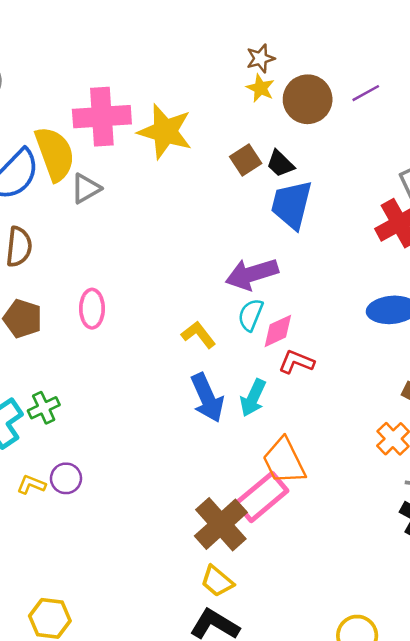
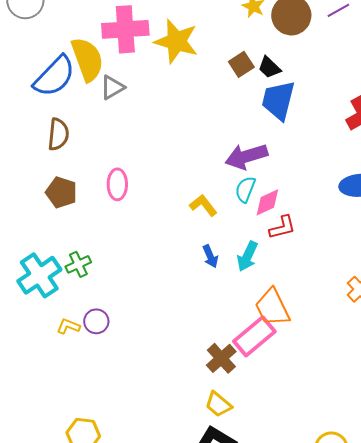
red L-shape: (296, 362) -> (282, 227), turned 144
blue arrow: (207, 398) -> (210, 256), size x0.6
brown cross: (221, 524) -> (221, 358), size x0.7

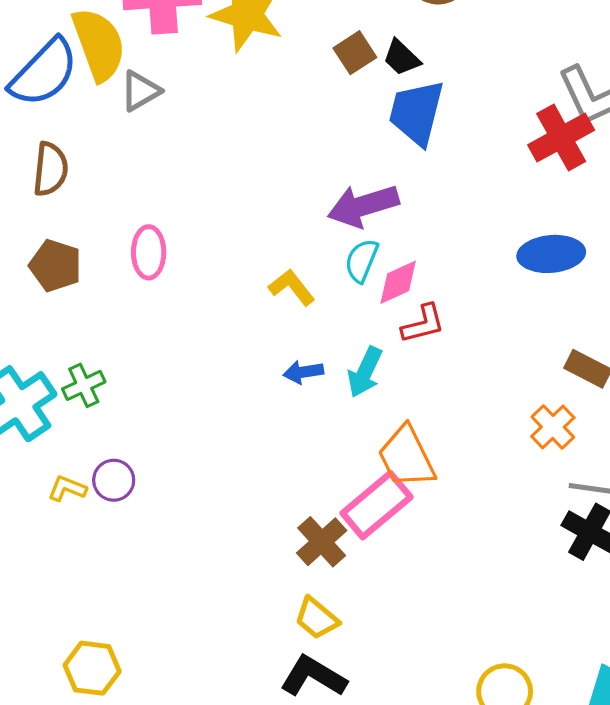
blue arrow: (210, 256) -> (303, 372), turned 105

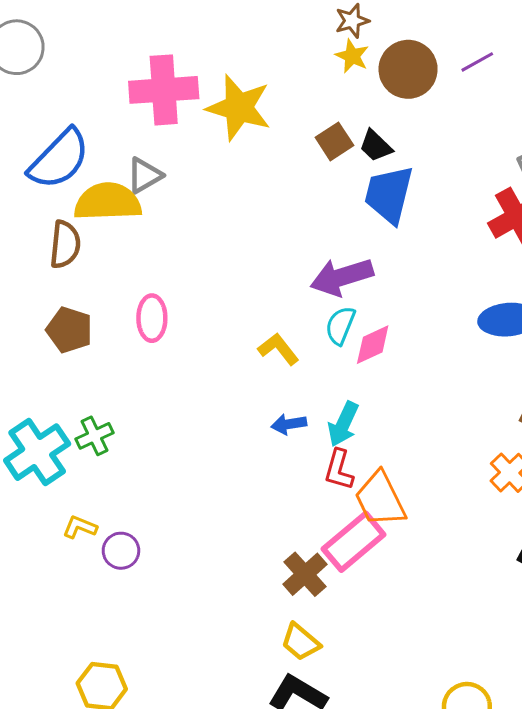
yellow semicircle: (99, 44) -> (108, 202), moved, turned -72
red L-shape: (423, 324) -> (339, 470), moved, turned 120
purple circle: (114, 480) -> (121, 551), moved

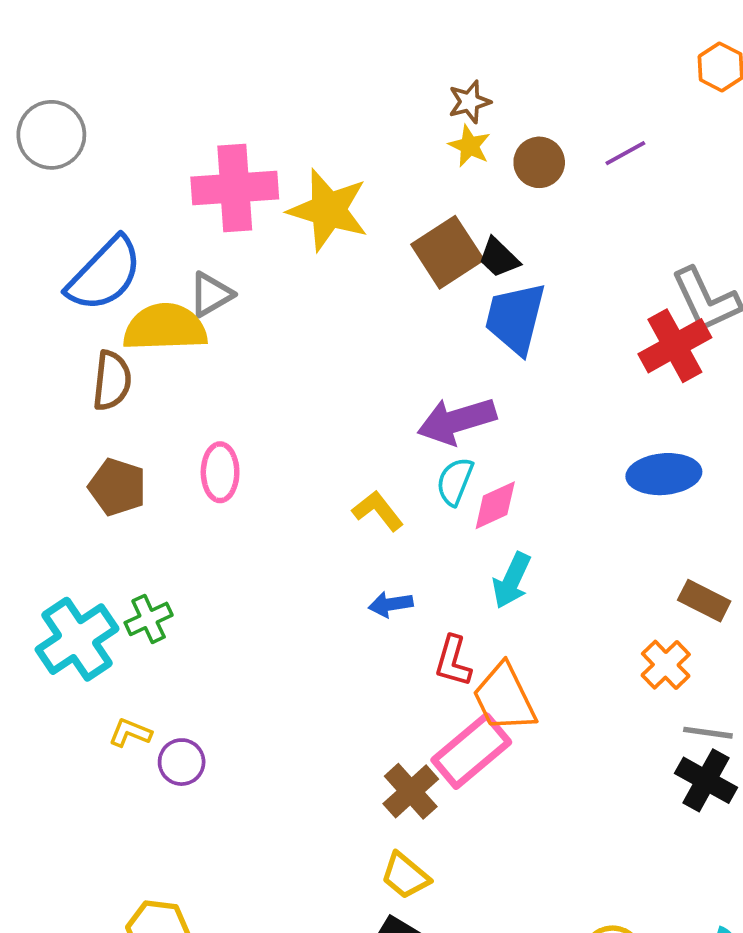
brown circle: (408, 69) -> (539, 162), size x0.7
brown square: (334, 141) -> (447, 252), size x1.5
cyan arrow: (343, 424) -> (512, 580), moved

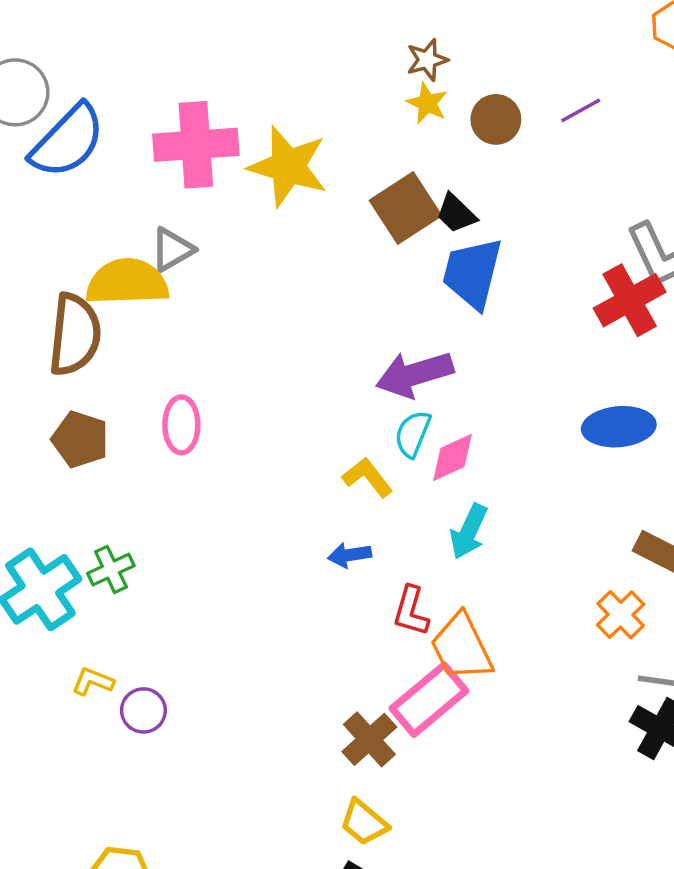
blue semicircle: (105, 274) -> (68, 141), moved
brown semicircle: (112, 381) -> (75, 335), size x1.4
yellow L-shape: (378, 511) -> (368, 477), moved

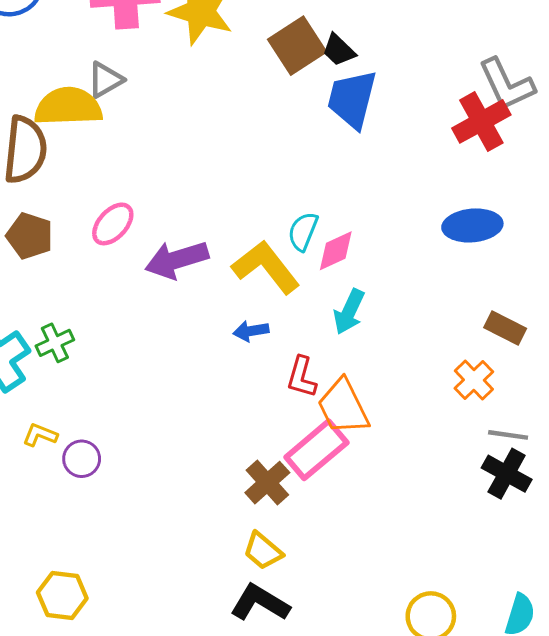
purple arrow: (415, 374) -> (177, 260), moved
pink ellipse: (181, 425) -> (113, 224), turned 42
yellow L-shape: (368, 477) -> (266, 267), size x1.6

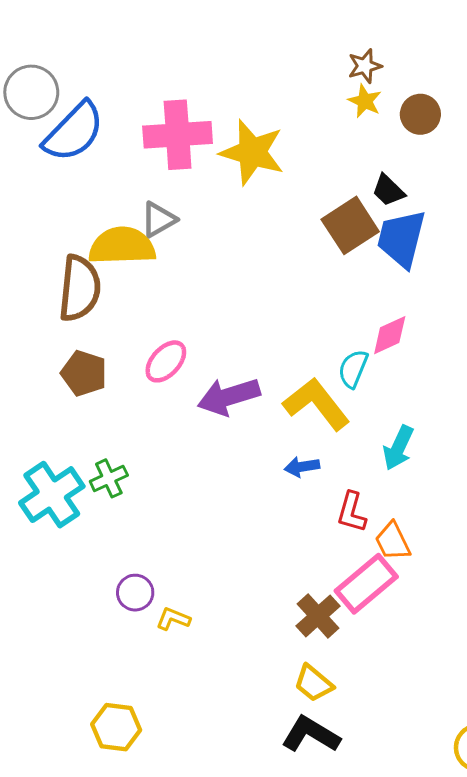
brown square: (297, 46) -> (350, 225), moved
pink diamond: (336, 251) -> (390, 335), moved
orange trapezoid: (343, 407) -> (393, 541), size x0.7
yellow L-shape: (40, 435) -> (173, 619), moved

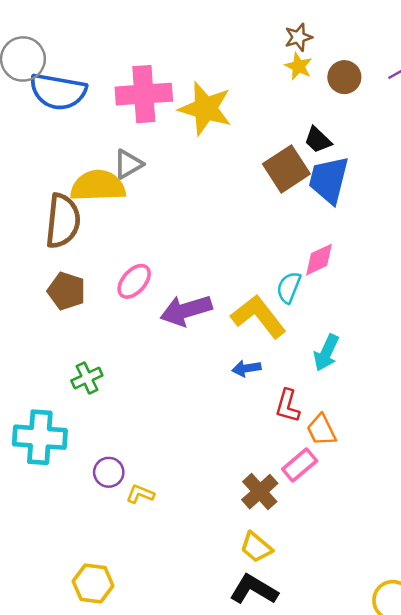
blue semicircle: (74, 132) -> (58, 92), turned 56
cyan cross: (52, 495) -> (40, 437), moved, turned 38
pink rectangle: (366, 584) -> (300, 465), size x0.7

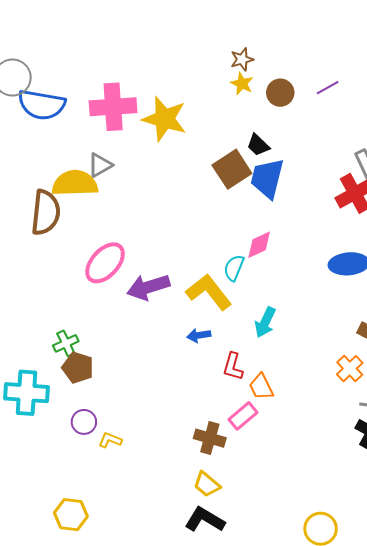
pink ellipse: (134, 281) -> (105, 263), size x1.4
brown pentagon: (66, 291) -> (78, 368), moved
brown cross: (260, 492) -> (210, 438), turned -32

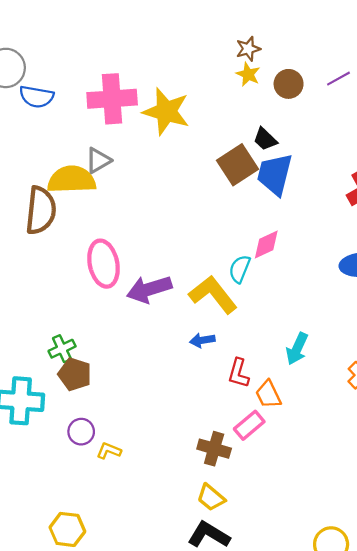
blue semicircle: (42, 105) -> (37, 97), size x0.7
pink ellipse: (105, 263) -> (103, 264), turned -54
cyan arrow: (265, 322) -> (297, 349), moved

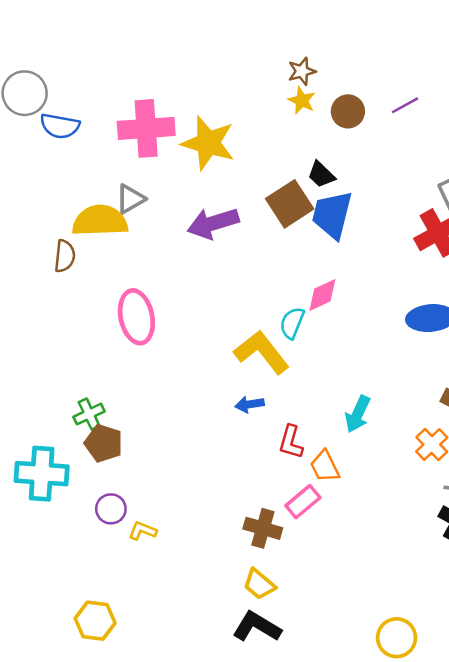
brown semicircle: (41, 210) -> (65, 256), size x0.6
purple arrow: (149, 289) -> (213, 223), moved

